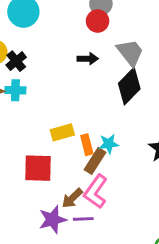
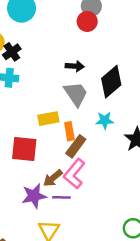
gray trapezoid: (130, 53) -> (76, 94), moved
black arrow: (88, 59) -> (75, 66), moved
cyan star: (109, 144) -> (105, 120), moved

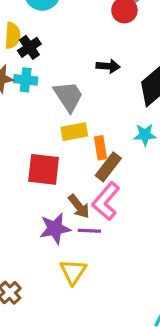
gray trapezoid: (76, 94) -> (68, 96), moved
brown arrow: (53, 178) -> (79, 206), turned -90

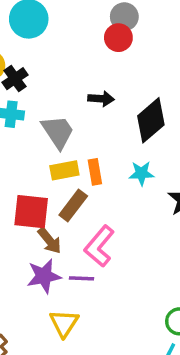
orange rectangle: (100, 148) -> (95, 172), moved
brown rectangle: (108, 167) -> (73, 205), moved
brown arrow: (79, 206) -> (50, 241), moved

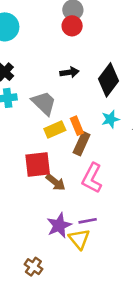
brown rectangle: (73, 205) -> (82, 144), moved
purple star: (44, 276) -> (59, 225), moved
purple line: (81, 278) -> (88, 221), moved

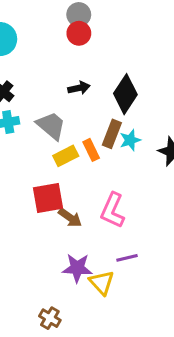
brown rectangle: (82, 144) -> (112, 134), moved
purple line: (88, 221) -> (127, 258), moved
purple star: (59, 225) -> (77, 268), turned 30

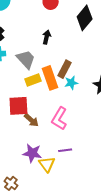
black arrow: (79, 88) -> (47, 37), turned -72
black diamond: (125, 94) -> (85, 18), moved
cyan star: (130, 140) -> (71, 83), moved
orange rectangle: (91, 150) -> (50, 78), size x1.6

